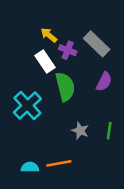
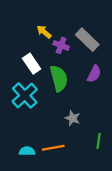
white rectangle: (45, 61) -> (32, 64), moved
green line: (109, 131) -> (99, 141), moved

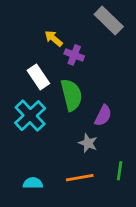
gray rectangle: (87, 40) -> (109, 21), moved
purple semicircle: (94, 74) -> (103, 116), moved
orange line: (53, 148) -> (80, 178), moved

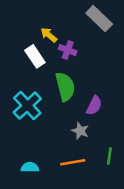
white rectangle: (38, 77) -> (35, 56), moved

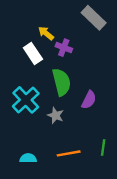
gray star: (80, 131) -> (56, 115), moved

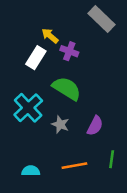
white rectangle: (33, 53) -> (36, 58), turned 66
green semicircle: (61, 82) -> (67, 88), turned -44
purple semicircle: (89, 100) -> (95, 126), moved

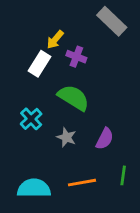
yellow arrow: (50, 36) -> (55, 40), turned -90
cyan cross: (28, 108) -> (31, 119), size x0.7
cyan semicircle: (31, 171) -> (34, 188), size x1.6

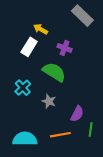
yellow arrow: (55, 40) -> (41, 29), turned 80
purple cross: (76, 57) -> (65, 48), moved
purple semicircle: (105, 139) -> (77, 114), moved

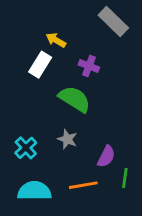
cyan cross: (23, 88) -> (26, 148), moved

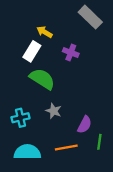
green semicircle: (75, 99) -> (42, 79), moved
cyan cross: (26, 148) -> (20, 118), turned 30

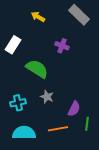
yellow arrow: (44, 32) -> (38, 17), moved
white rectangle: (32, 51) -> (13, 45), moved

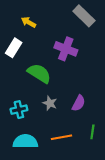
yellow arrow: (38, 17) -> (29, 22), moved
purple cross: (62, 46) -> (66, 49), size x1.5
purple semicircle: (74, 109) -> (79, 103), moved

